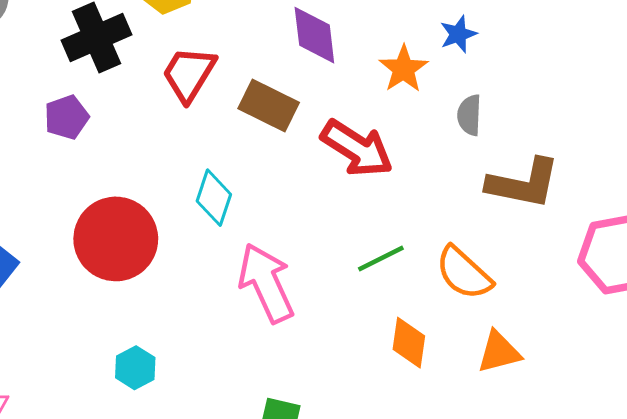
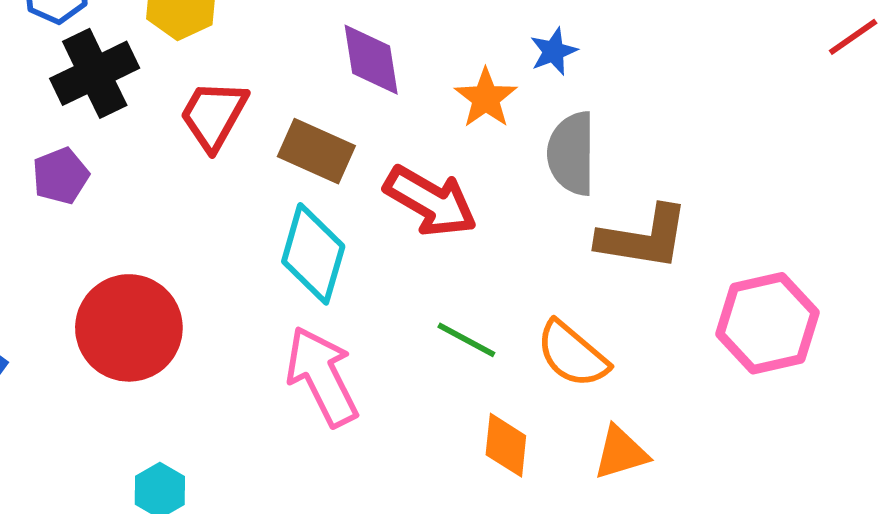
gray semicircle: (469, 115) -> (572, 154), size x1.6
cyan diamond: (214, 198) -> (313, 254), moved, size x1.4
green line: (381, 259) -> (466, 340), turned 57

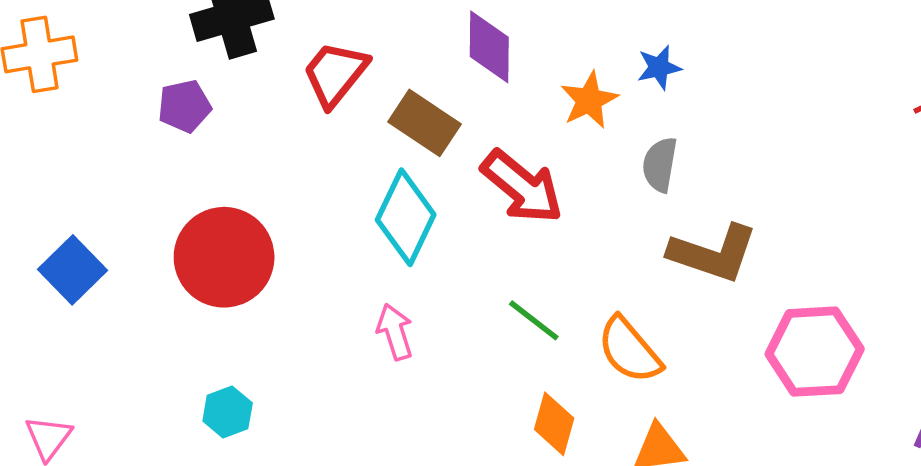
gray semicircle: (572, 154) -> (660, 165), size x0.7
pink arrow: (322, 376) -> (395, 332), size x0.6

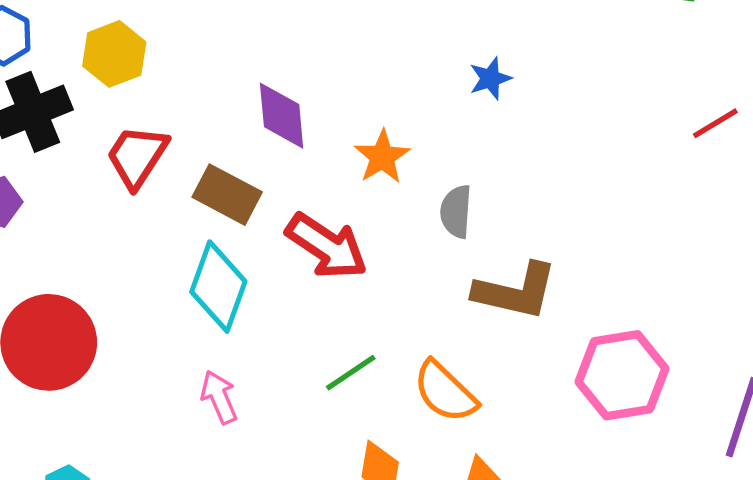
blue star: (659, 67) -> (490, 78), moved
green line: (534, 320) -> (351, 373), turned -66

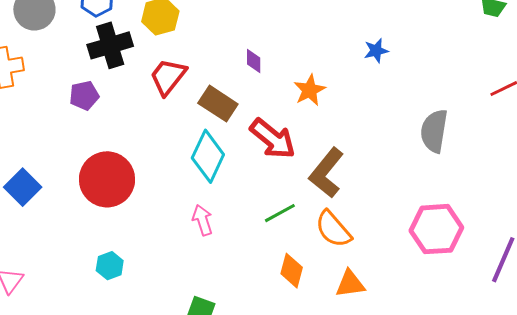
purple diamond: (282, 116) -> (254, 61), size x0.6
gray semicircle: (456, 212) -> (434, 131), moved, size x1.4
brown L-shape: (516, 291) -> (326, 173), moved, turned 111

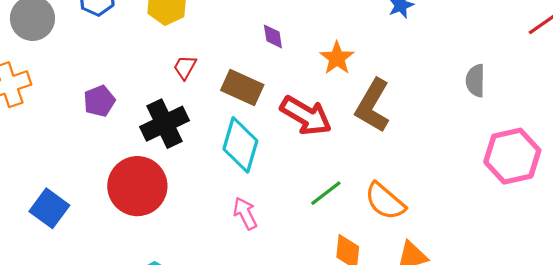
black cross: (110, 45) -> (165, 124), moved
red trapezoid: (168, 77) -> (185, 67), size x0.6
gray semicircle: (434, 131) -> (475, 81), size x0.7
brown L-shape: (326, 173) -> (373, 106), moved
pink hexagon: (436, 229) -> (512, 156), moved

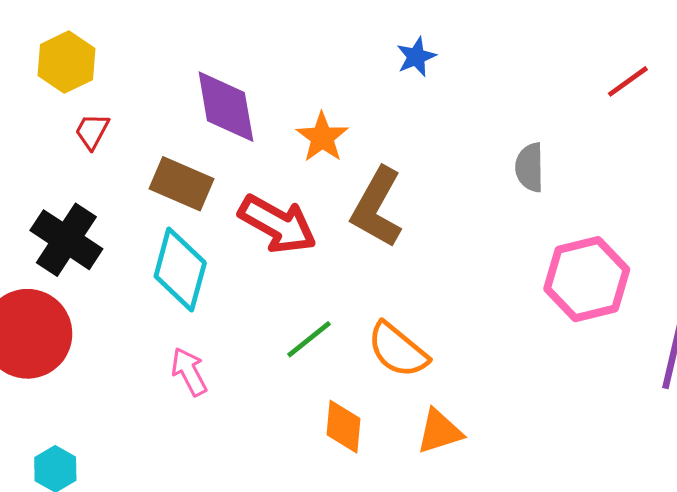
purple diamond: (273, 36) -> (226, 107), size x2.0
red trapezoid: (185, 67) -> (92, 131), moved
black cross: (165, 124) -> (66, 240), turned -30

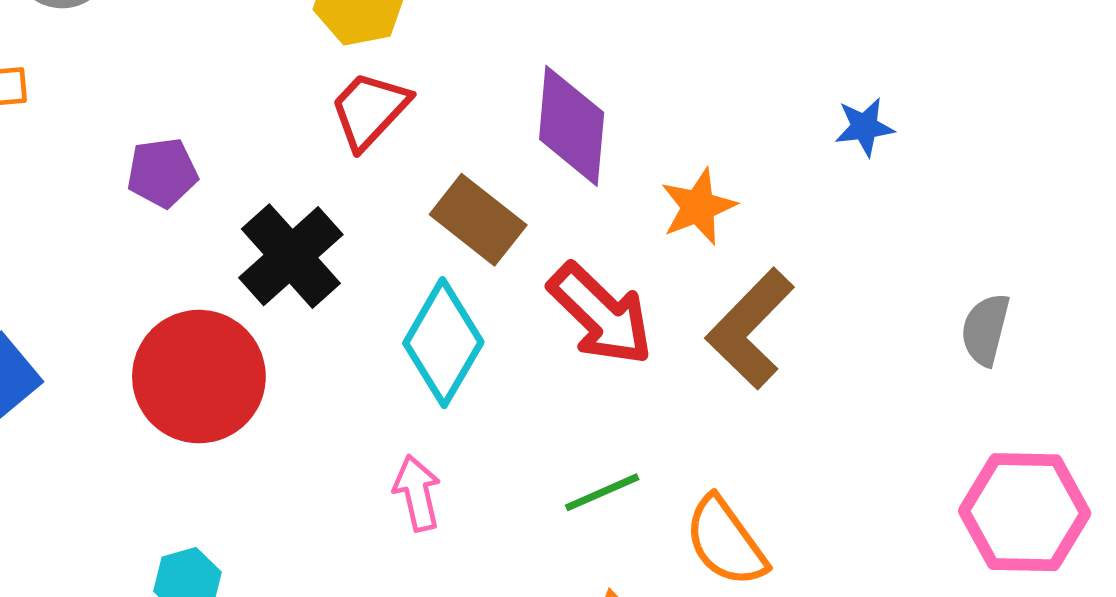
red trapezoid: (92, 131) -> (369, 110), size x1.5

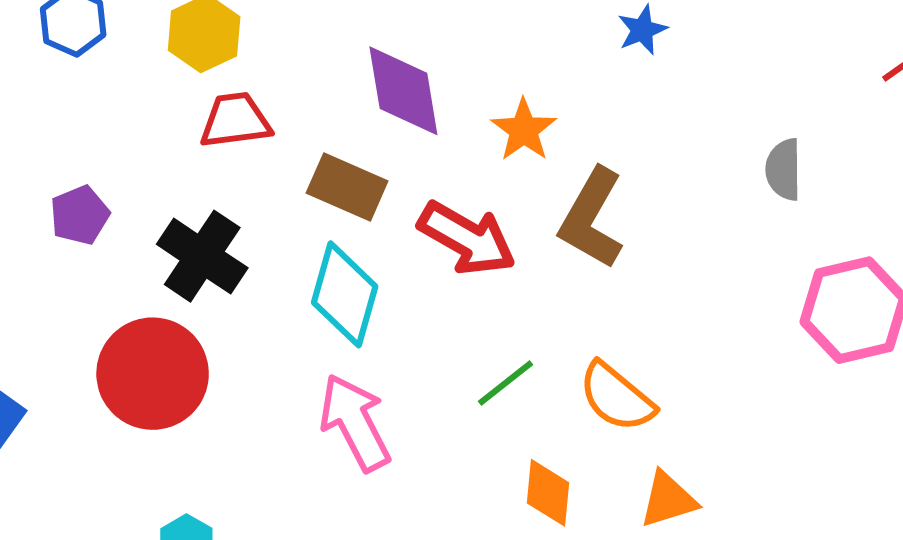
red trapezoid: (369, 110) -> (235, 120), turned 54
pink arrow: (417, 493) -> (355, 423), size x1.6

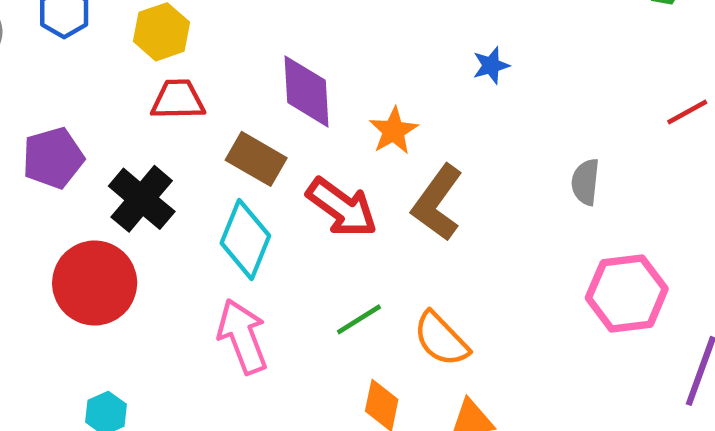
purple pentagon: (80, 215) -> (53, 158), size x1.4

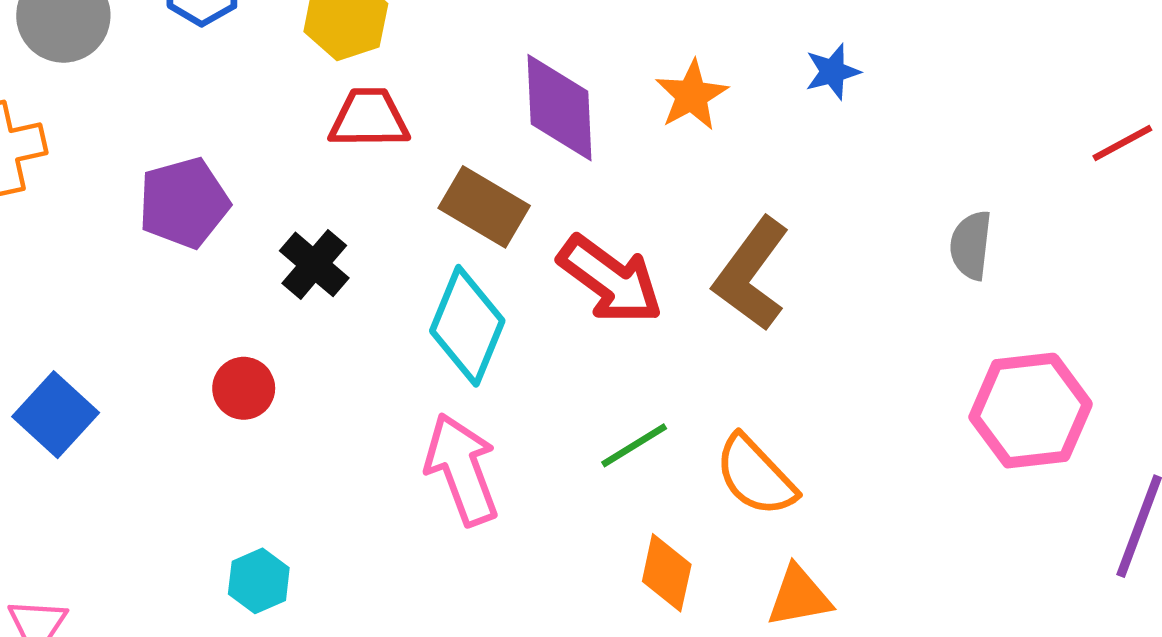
orange star: (394, 131) -> (692, 95), moved
black cross: (142, 199) -> (314, 264), size x0.7
red circle: (95, 283) -> (244, 388), size x0.5

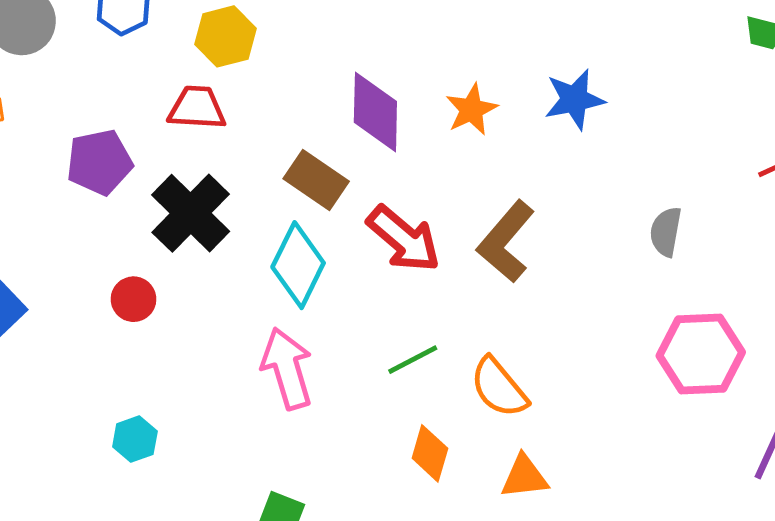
blue star: (833, 72) -> (574, 99), size x1.5
red trapezoid: (369, 118) -> (197, 108), moved
black cross: (314, 264) -> (191, 213), size x1.6

